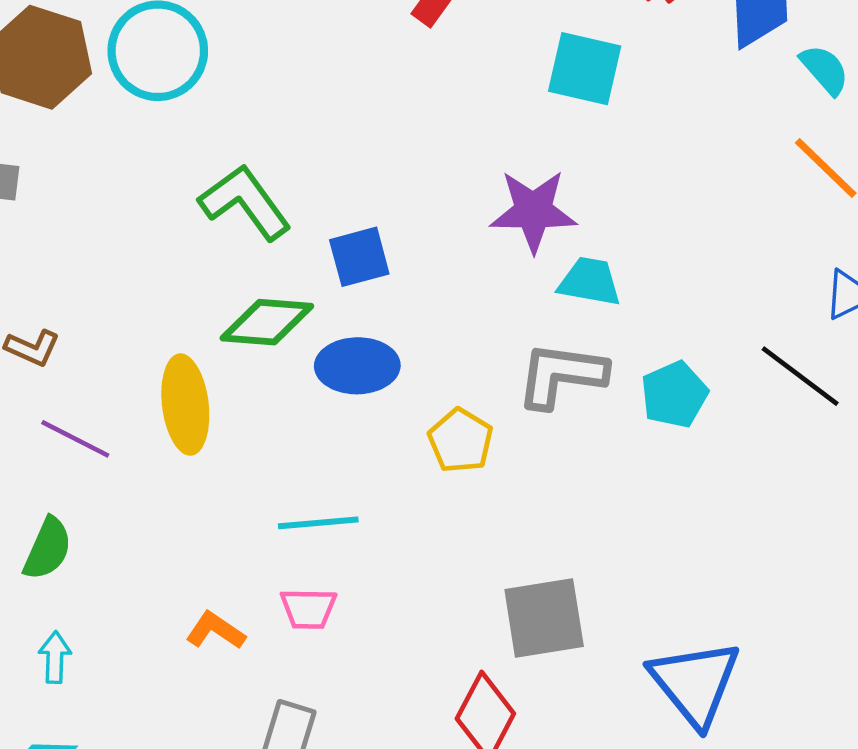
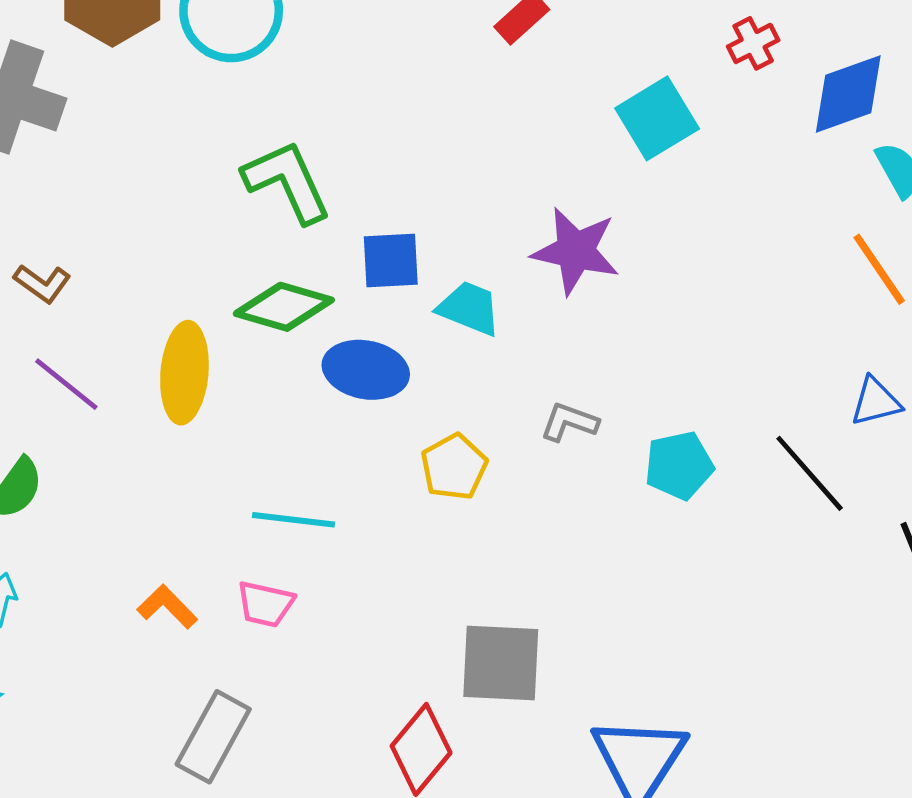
cyan square: (585, 69) -> (657, 118), turned 34
cyan trapezoid: (590, 282) -> (469, 308), moved
gray L-shape: (561, 375) -> (569, 422), size x0.6

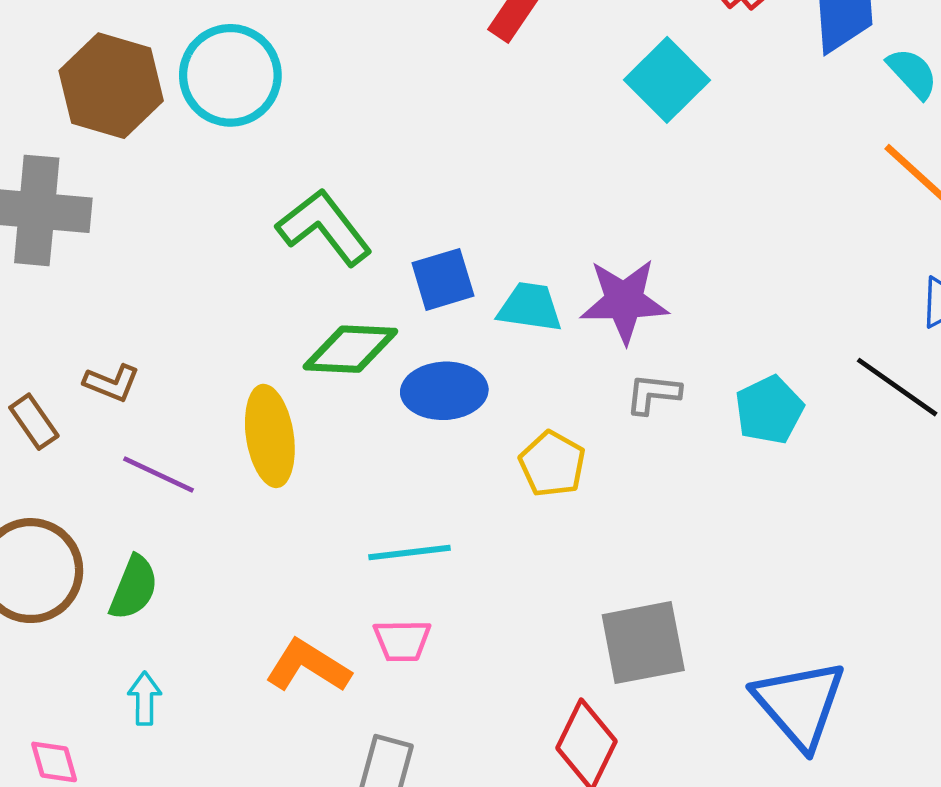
purple star: (576, 251) -> (624, 301), moved
orange L-shape: (167, 607) -> (308, 666), size x1.4

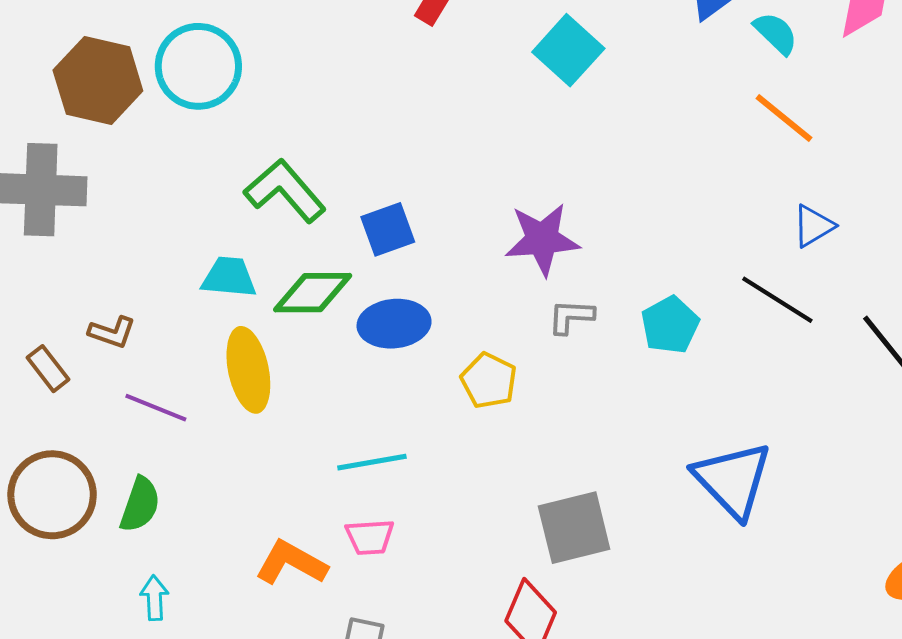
cyan trapezoid: (530, 307) -> (229, 277), moved
blue triangle: (800, 704) -> (733, 480), moved

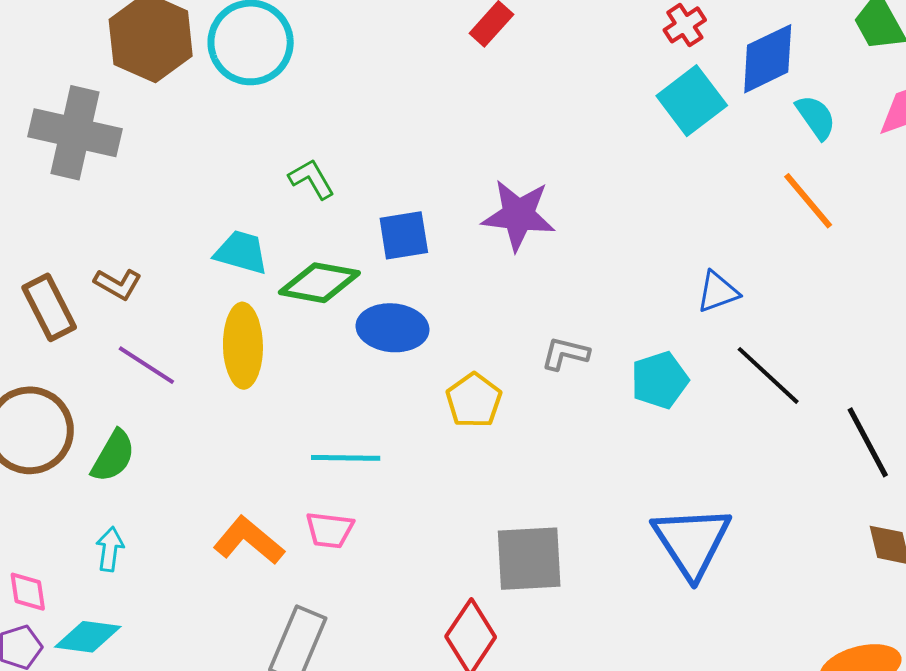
cyan square: (568, 50) -> (692, 101), moved
green L-shape: (285, 191) -> (311, 179), size x0.6
blue triangle: (813, 226) -> (718, 292), moved
purple star: (542, 239) -> (518, 215), moved
brown rectangle: (48, 369) -> (49, 307), size x1.4

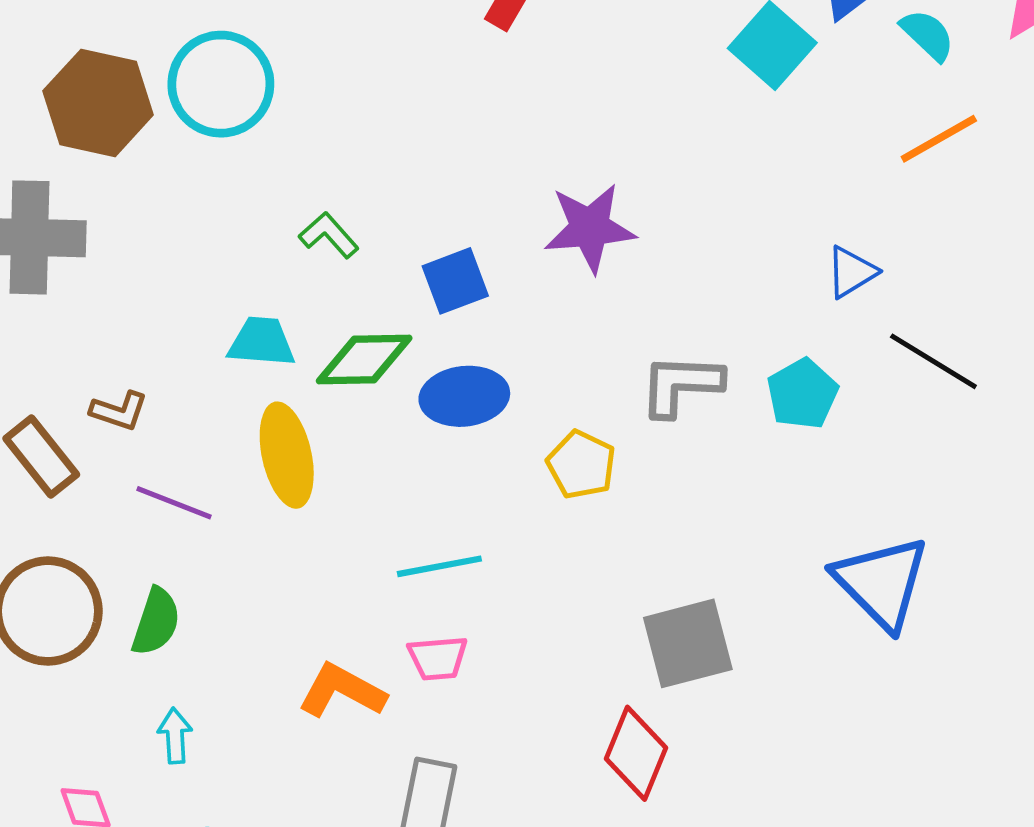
orange line: (808, 201) -> (939, 139), turned -68
gray L-shape: (565, 354) -> (681, 385), size x1.5

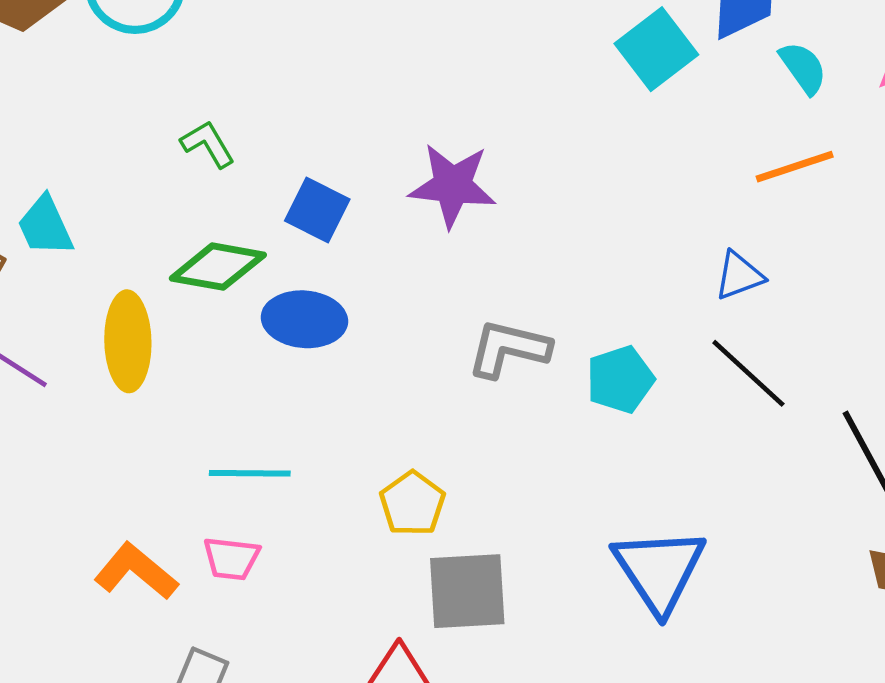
blue triangle: (851, 272) -> (739, 276), moved
blue square: (455, 281) -> (317, 210), turned 36
cyan trapezoid: (262, 342) -> (45, 226), moved, turned -130
yellow pentagon: (581, 465) -> (412, 504), moved

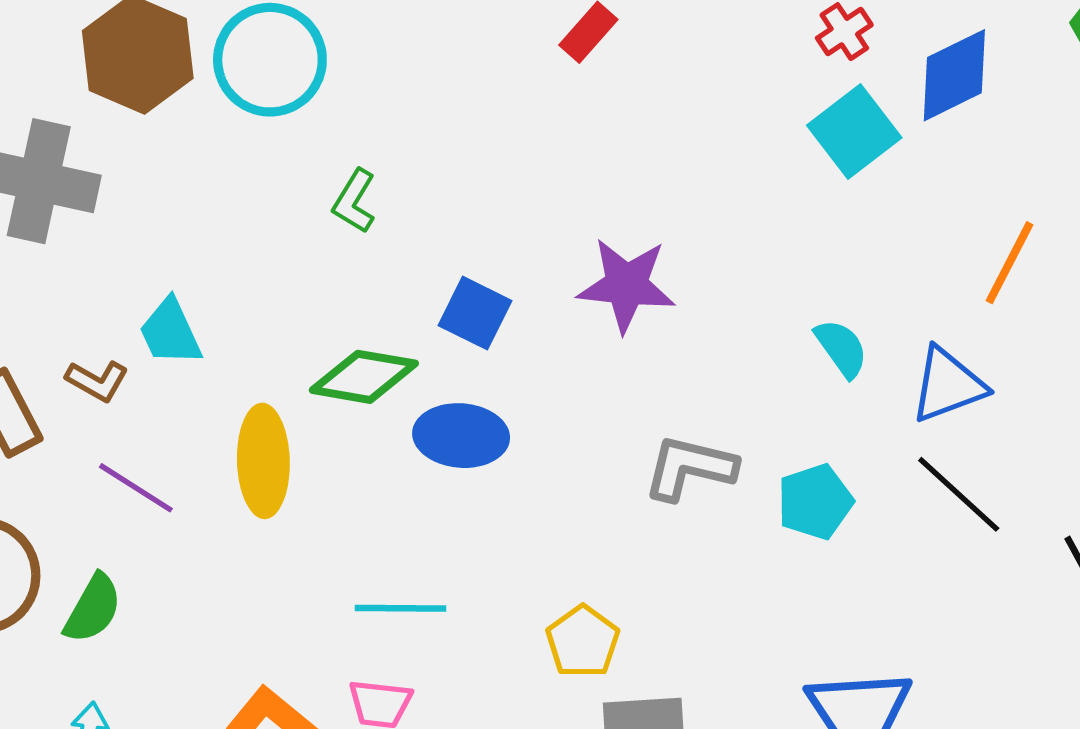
cyan semicircle: (803, 68) -> (841, 348), moved
green L-shape: (208, 144) -> (354, 201), moved, turned -118
orange line: (795, 167) -> (1010, 263), turned -44
blue triangle: (739, 276) -> (948, 385), size x1.4

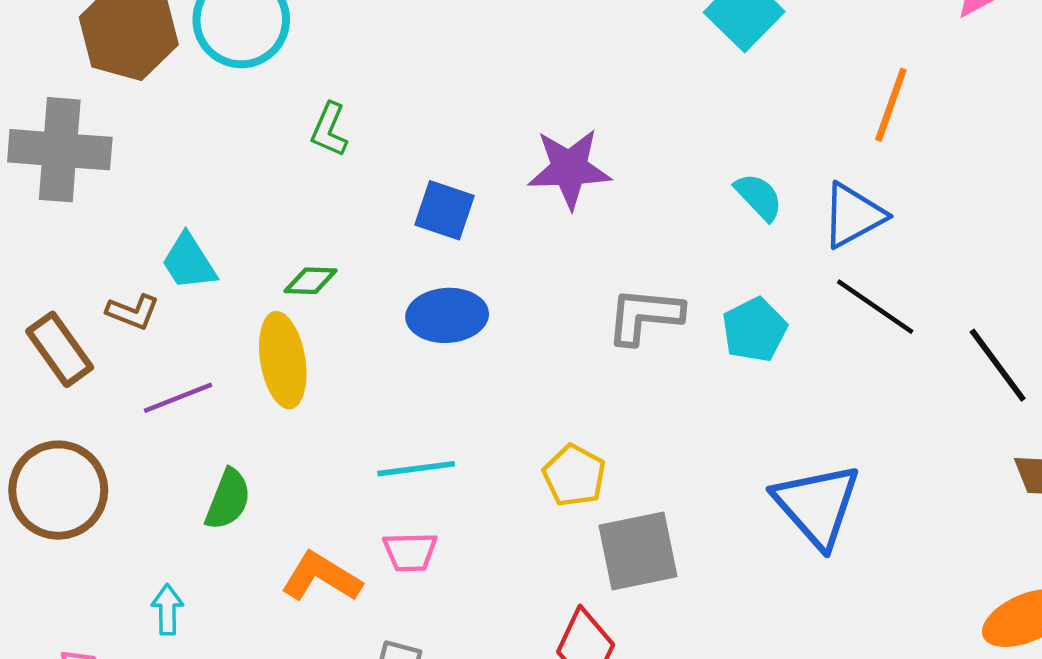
green diamond: (364, 377) -> (311, 281), moved, size x0.6
purple line: (136, 488) -> (178, 398), turned -46
green semicircle: (93, 609) -> (228, 499), moved

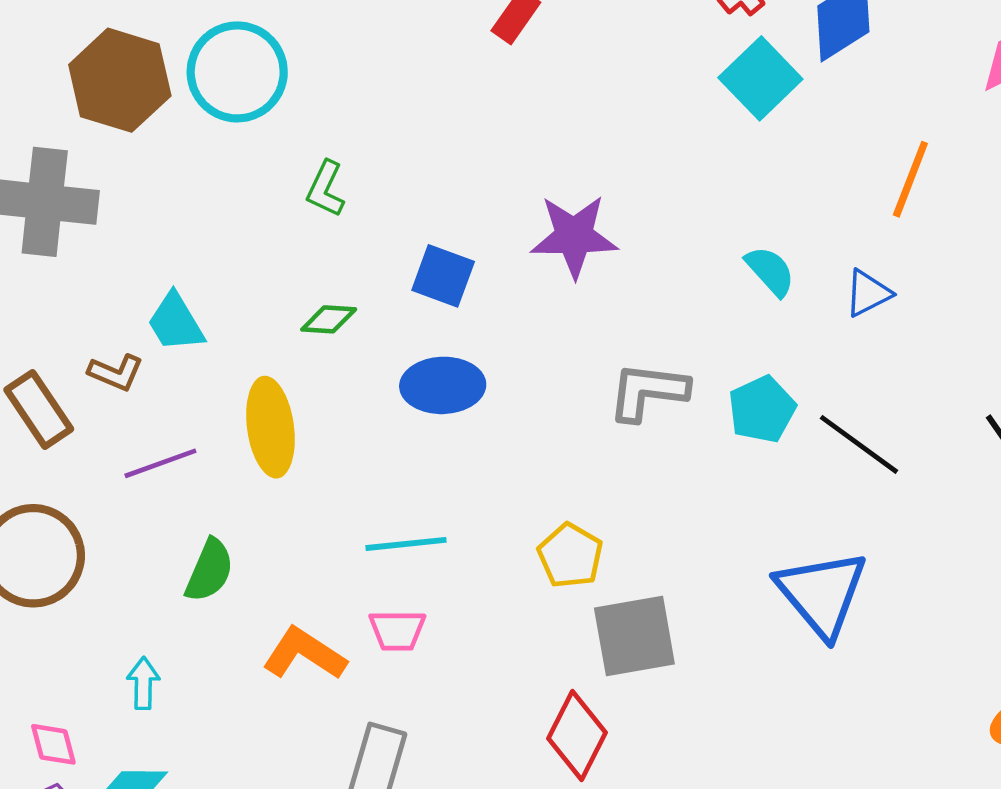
blue triangle: (853, 215) -> (868, 293), size x0.7
green diamond: (311, 281) -> (329, 319), moved
black line: (875, 307) -> (859, 444), moved

